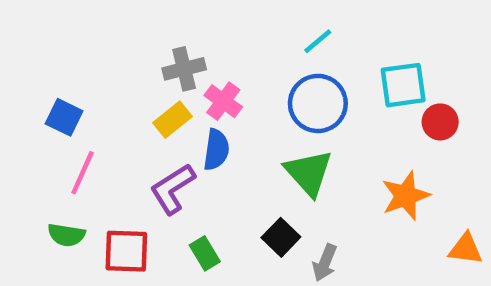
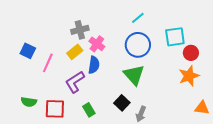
pink line: (83, 173) -> (48, 63), moved
orange star: (406, 196) -> (189, 76), moved

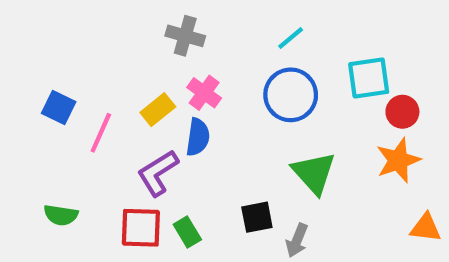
gray cross: (80, 30) -> (185, 36), moved, turned 30
green triangle: (134, 75) -> (314, 173), moved
black square: (122, 103) -> (257, 217), turned 35
red square: (55, 109) -> (141, 228), moved

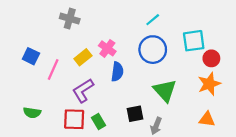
gray cross: (185, 36) -> (70, 19), moved
blue semicircle: (198, 137) -> (117, 72), moved
orange triangle: (426, 228) -> (207, 119), moved

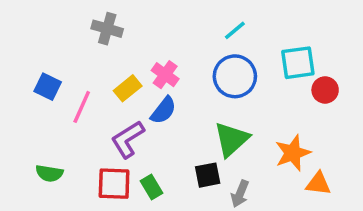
blue semicircle: (117, 72) -> (163, 110), moved, turned 30
orange star: (209, 84) -> (293, 153), moved
green triangle: (165, 90) -> (231, 139), moved, turned 30

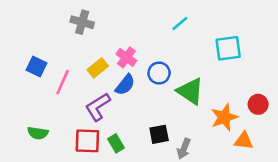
blue circle: (235, 76) -> (159, 73), moved, size x0.7
red circle: (325, 90) -> (258, 104), moved
green triangle: (231, 139) -> (190, 91), moved, turned -44

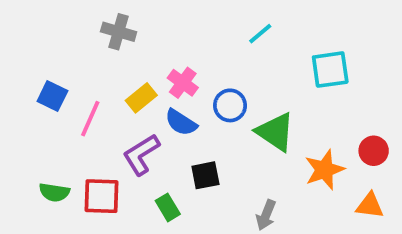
blue semicircle: (125, 85) -> (181, 122), turned 85
black square: (159, 134) -> (205, 175), moved
red square: (87, 141) -> (102, 196), moved
orange triangle: (244, 141) -> (370, 206), moved

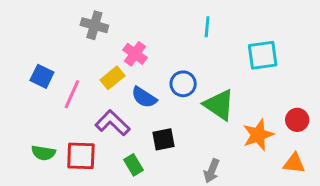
cyan line: (260, 34) -> (207, 27), turned -45
pink cross: (183, 83) -> (135, 54), moved
purple L-shape: (141, 155) -> (112, 123), turned 76

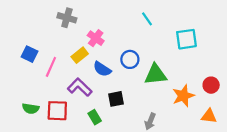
cyan line: (207, 27) -> (147, 19), turned -40
green triangle: (219, 105) -> (156, 74), turned -40

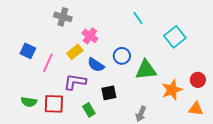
cyan square: (186, 39) -> (175, 37), turned -30
purple L-shape: (80, 87) -> (75, 82), turned -35

